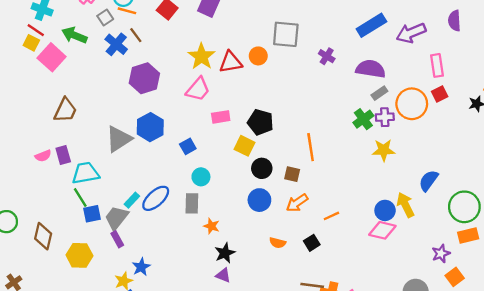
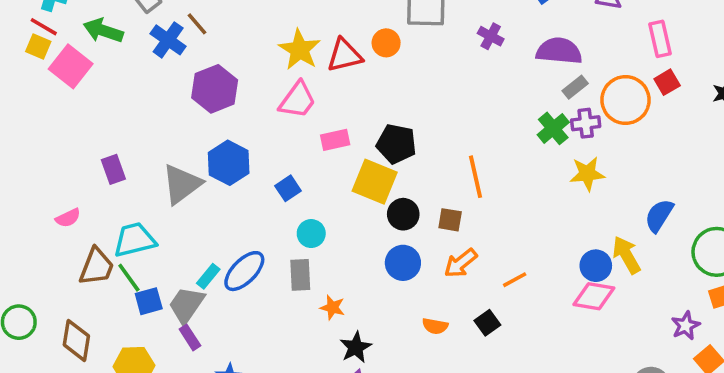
brown trapezoid: (65, 110) -> (97, 267), moved
yellow square: (245, 146) -> (375, 182), size x1.4
purple rectangle: (63, 155) -> (113, 169), moved

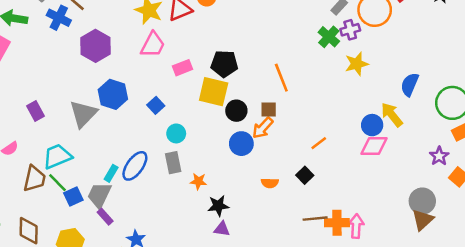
orange arrow: (461, 263) -> (263, 128), moved
black star: (356, 347) -> (218, 206), turned 30

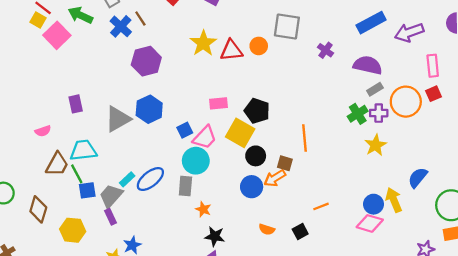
pink trapezoid: (153, 45) -> (205, 137), moved
yellow star: (357, 64) -> (376, 145), turned -30
cyan circle: (176, 133) -> (196, 161), size x1.5

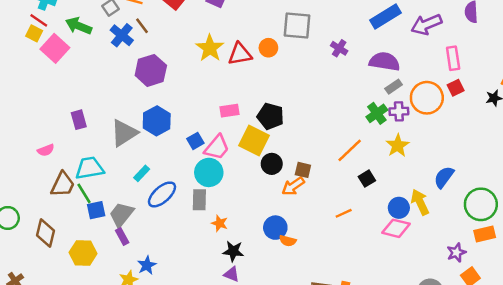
orange line: (305, 138) -> (350, 150), moved, turned 55
cyan rectangle: (127, 179) -> (142, 173), moved
blue circle: (252, 187) -> (275, 228), moved
black square: (300, 232) -> (367, 179), moved

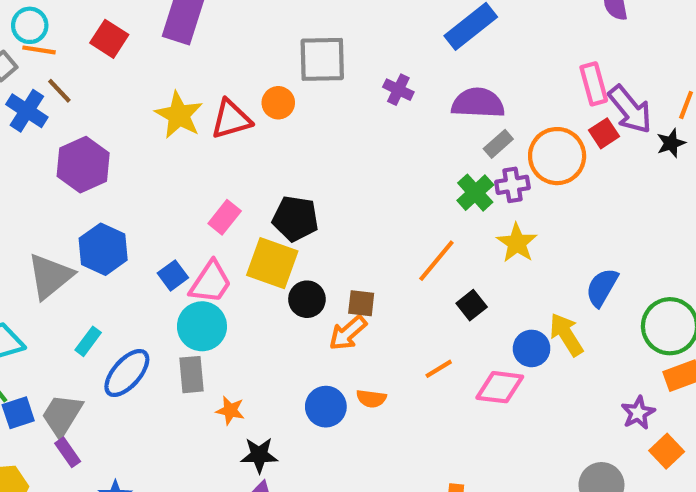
purple arrow: (426, 24) -> (630, 109), moved, turned -100
pink rectangle: (229, 111) -> (225, 217), turned -36
pink diamond: (396, 228) -> (500, 387), moved
orange semicircle: (288, 241) -> (371, 399), moved

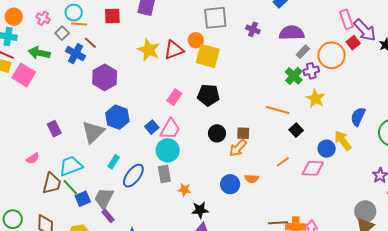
red square: (109, 39) -> (112, 16), turned -30
orange line: (436, 261) -> (278, 110), turned 70
yellow square: (272, 263) -> (208, 56), moved

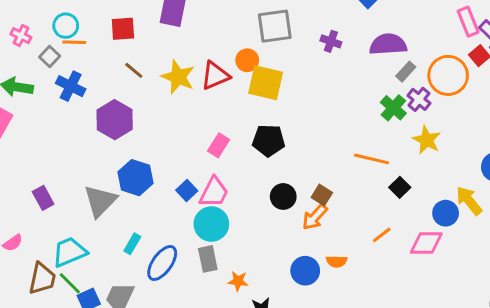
brown line: (90, 43) -> (134, 70), moved
purple cross: (311, 71) -> (419, 99), turned -35
brown square: (243, 133) -> (322, 195), turned 32

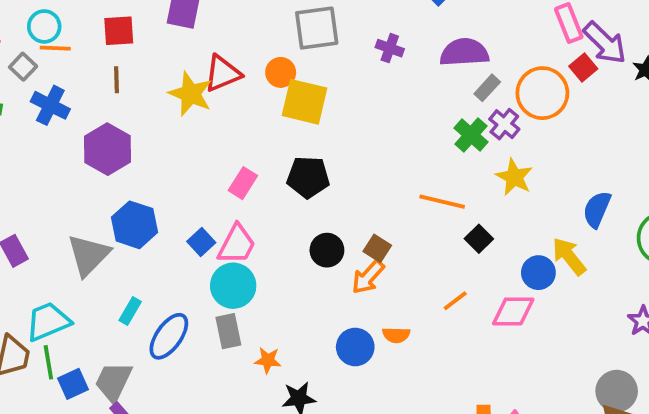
brown line: (134, 70) -> (116, 80), moved, turned 48
red triangle: (215, 76) -> (222, 73), moved
green line: (70, 283) -> (48, 362), turned 35

